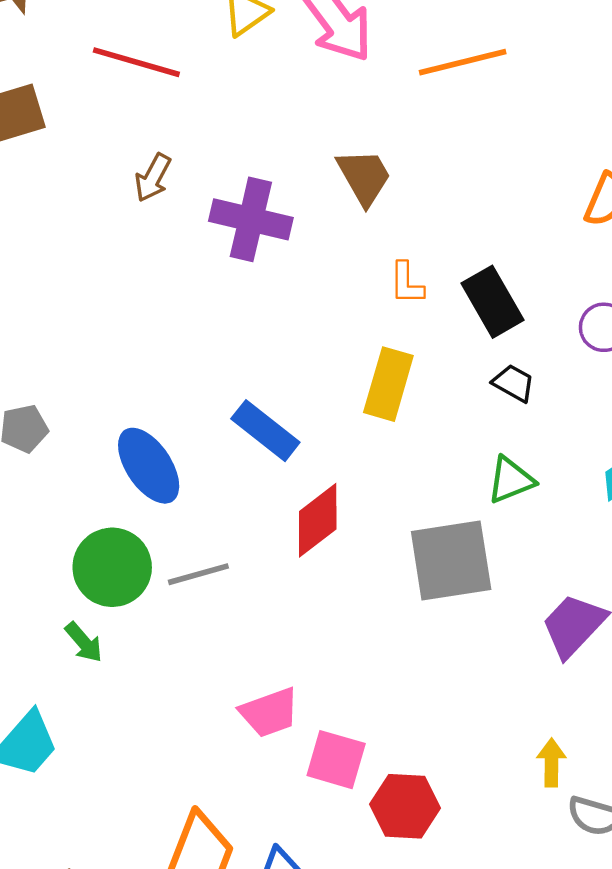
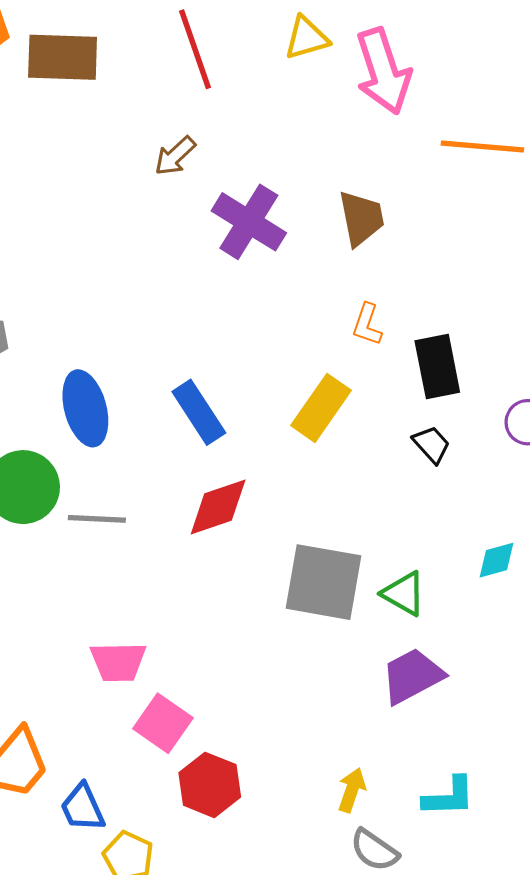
red line: (136, 62) -> (195, 49), turned 36
green triangle: (511, 480) -> (404, 594), moved, turned 33

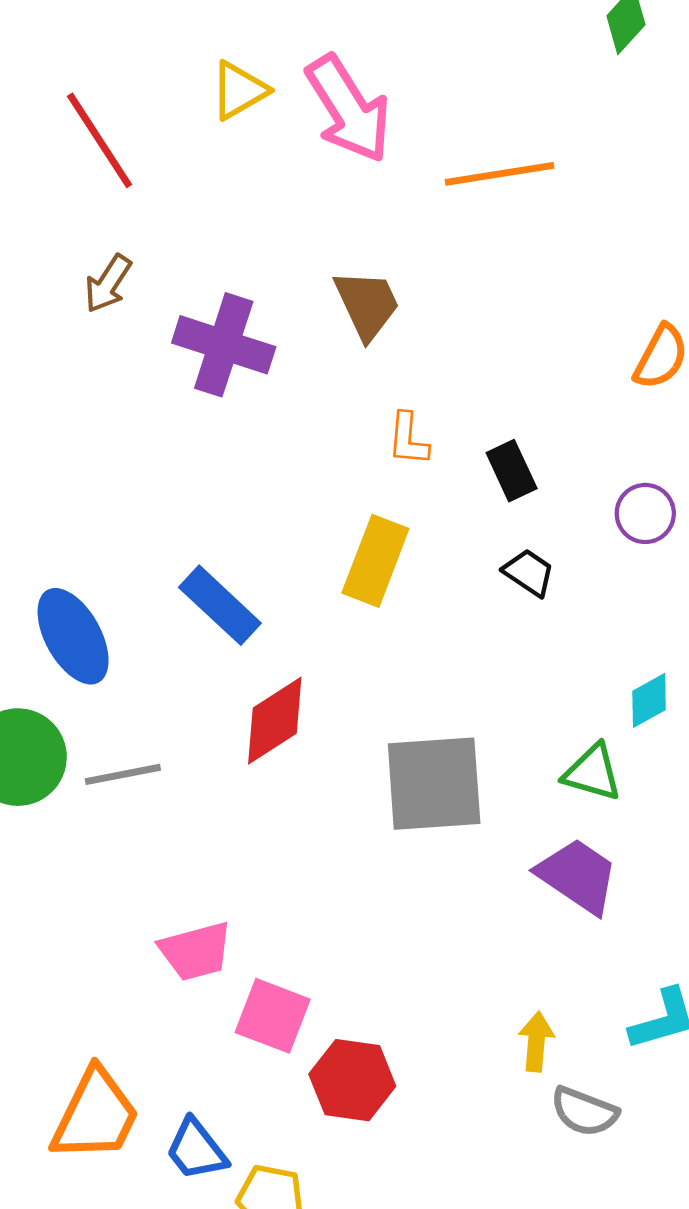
black rectangle: (437, 366) -> (512, 471), size x0.7
green triangle: (404, 594) -> (592, 773), moved
purple trapezoid: (412, 676) -> (578, 876), turned 76

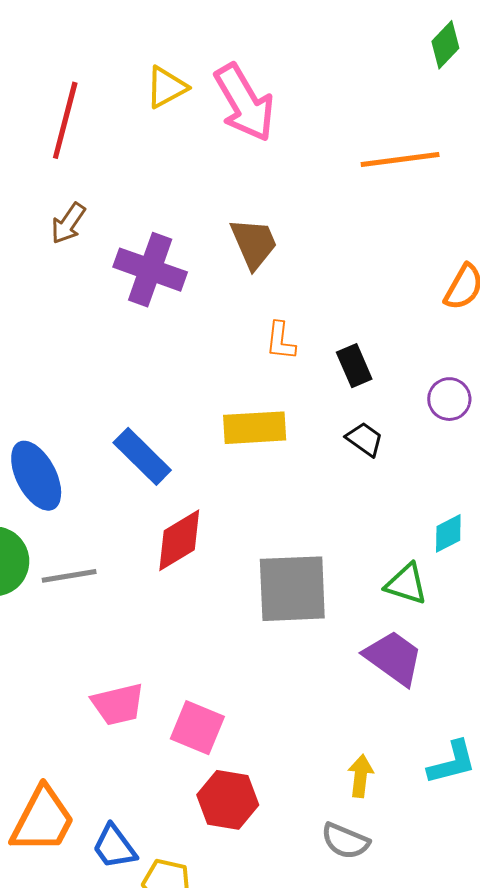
red line: (100, 140) -> (65, 120), turned 46
orange line: (500, 174) -> (400, 160), moved
yellow rectangle: (375, 561) -> (255, 428), turned 64
pink square: (273, 1016) -> (197, 728), moved
gray semicircle: (584, 1112) -> (345, 841), moved

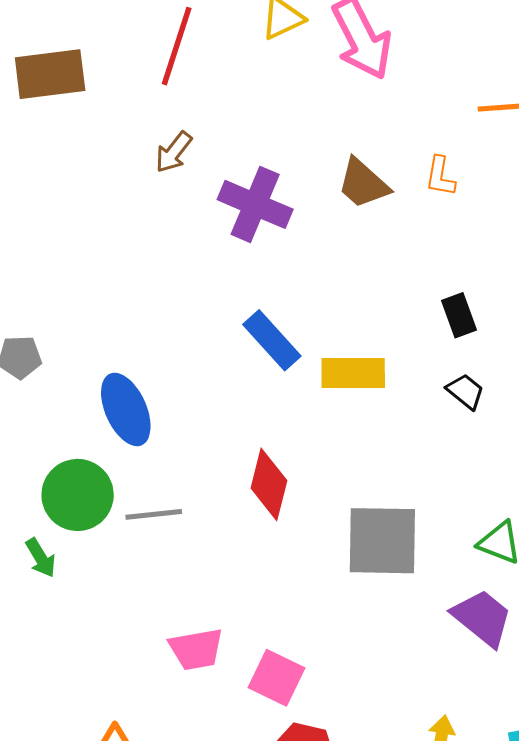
brown trapezoid: (254, 243) -> (363, 184), turned 152
orange L-shape: (281, 341) -> (440, 176), moved
blue rectangle: (142, 456) -> (272, 340), moved
red diamond: (179, 540) -> (269, 484), turned -48

